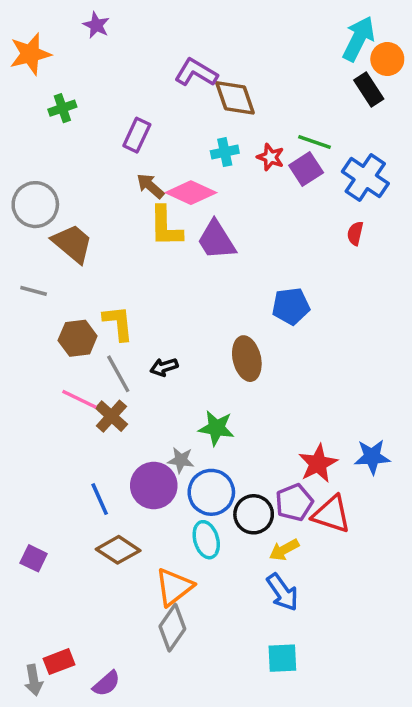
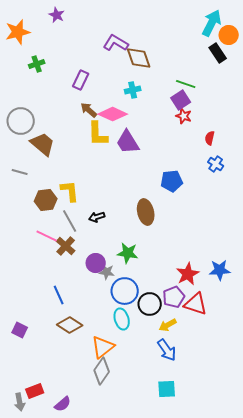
red star: (271, 157) -> (184, 116), moved
blue cross: (365, 177) -> (216, 164), moved, size x0.6
purple circle: (154, 486) -> (96, 263), moved, size x0.7

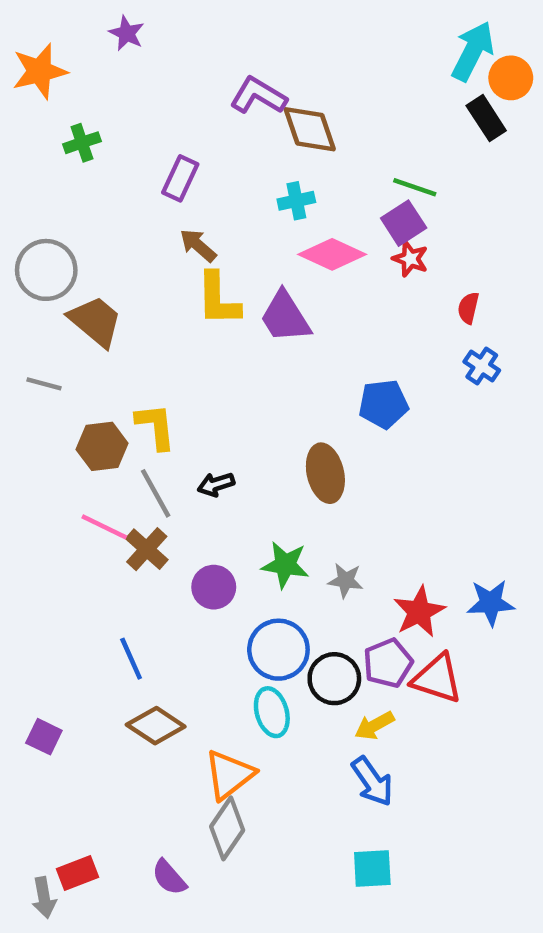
pink diamond: (113, 114) -> (332, 254), moved
gray star: (107, 272) -> (345, 580), moved
purple semicircle: (63, 404) -> (169, 877), moved, turned 90

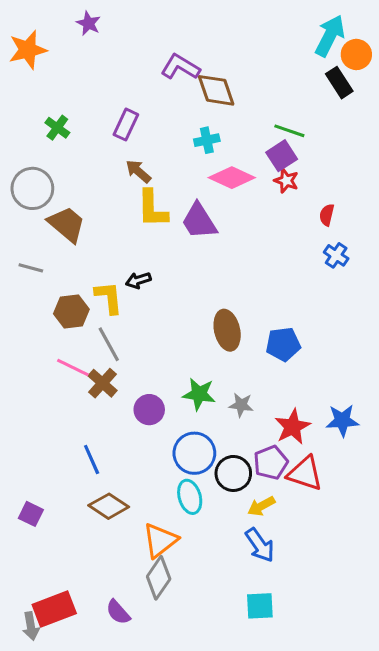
green cross: (82, 143) -> (57, 128), moved, turned -35
blue pentagon: (383, 404) -> (283, 344), moved
black arrow: (216, 484) -> (138, 280), moved
red rectangle: (77, 873) -> (54, 609), size x1.5

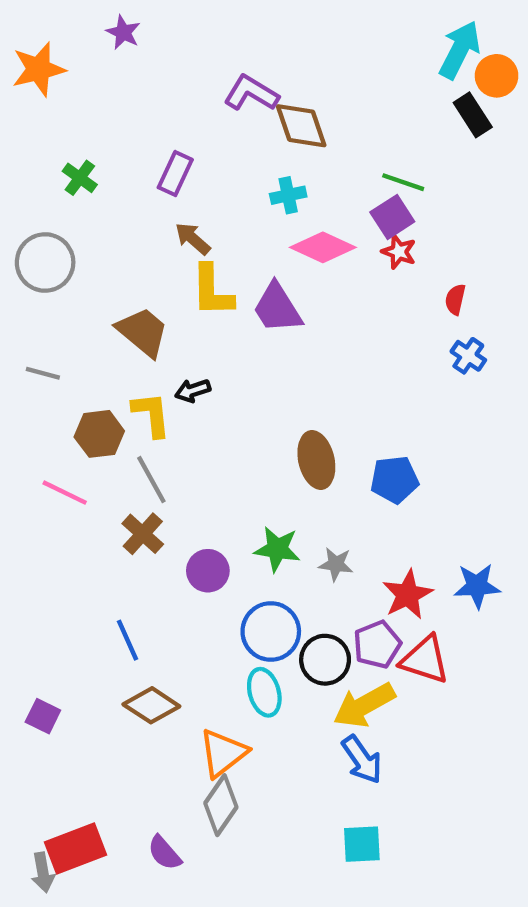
brown trapezoid: (67, 224) -> (143, 332), moved
pink line: (73, 368) -> (65, 493), moved
yellow arrow: (261, 506) -> (364, 705), size x1.6

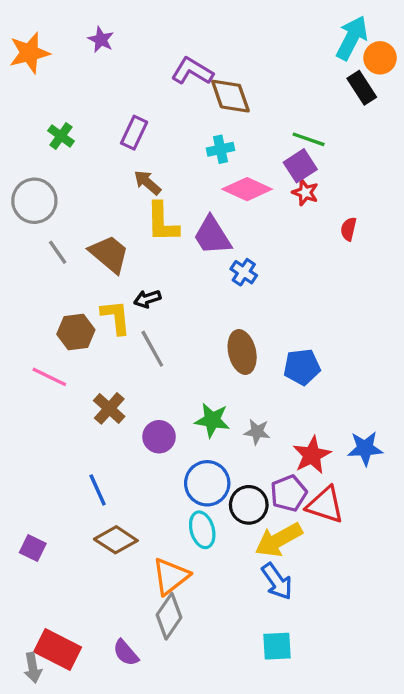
purple star: (123, 32) -> (101, 40), moved
blue cross: (468, 356) -> (244, 272), moved
gray line: (43, 373) -> (58, 252), moved, turned 40
gray line: (151, 480) -> (152, 349), moved
red rectangle: (75, 849) -> (58, 649), turned 48

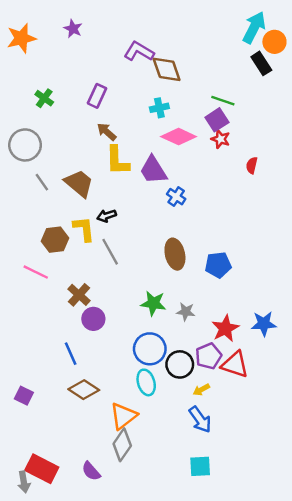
purple circle: (159, 437) -> (93, 319), moved
yellow arrow: (279, 540) -> (201, 390), size x0.5

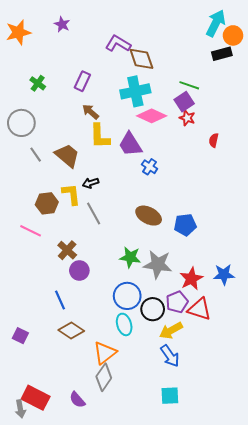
black rectangle: (261, 63) -> (222, 54), turned -72
cyan cross: (159, 108) -> (135, 91), size x1.8
brown ellipse: (175, 254) -> (149, 216), turned -50
gray star: (186, 312) -> (158, 264), size x1.8
yellow arrow: (201, 390) -> (171, 331), size x1.6

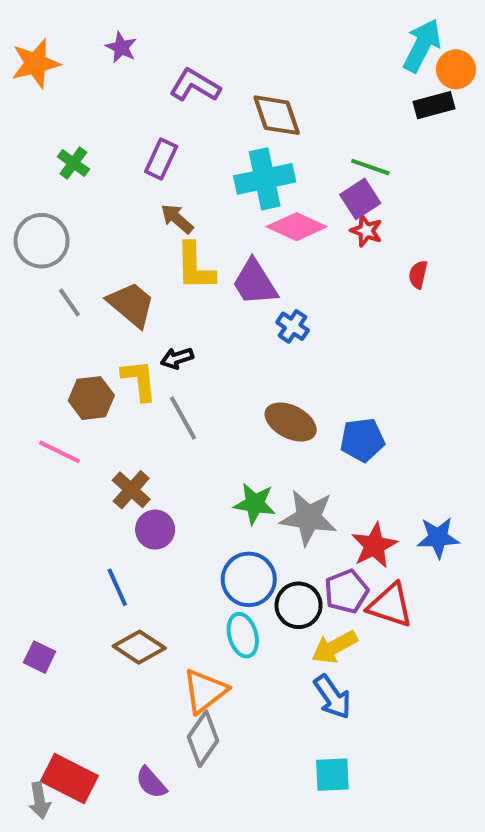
purple L-shape: (118, 44) -> (195, 85), moved

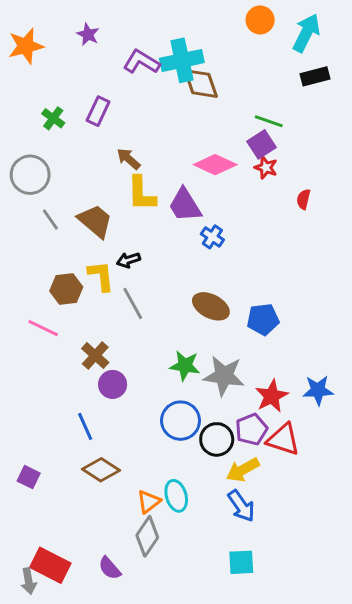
orange circle: (456, 69) -> (260, 20), moved
purple rectangle: (161, 159) -> (98, 111), moved
cyan cross: (265, 179) -> (182, 60), moved
cyan ellipse: (243, 635) -> (176, 496), moved
orange triangle: (205, 691) -> (149, 502), size x0.7

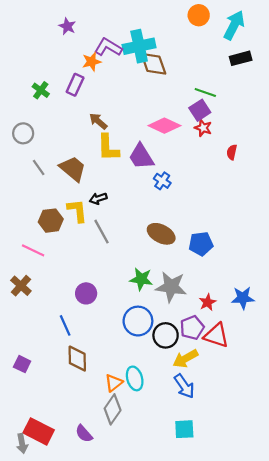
orange star: (26, 46) -> (92, 62), moved, size x0.7
gray circle: (30, 175) -> (23, 133), size x0.7
brown cross: (95, 356) -> (21, 286), moved
red star: (272, 396) -> (208, 302), size x0.7
brown diamond: (101, 470) -> (77, 359), turned 56

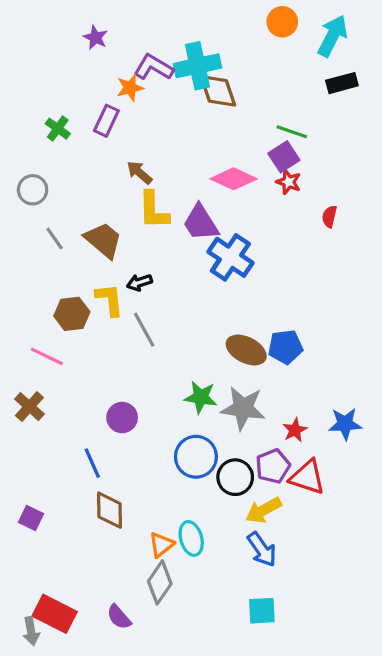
blue cross: (162, 181) -> (230, 257), size x1.8
brown ellipse: (161, 234) -> (246, 350), moved

